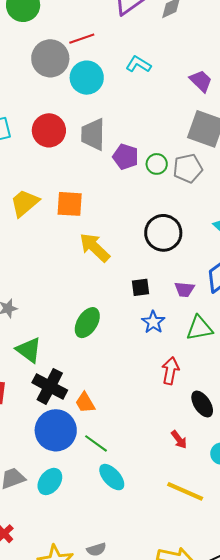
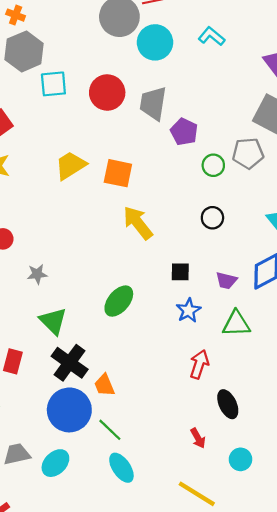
green circle: (157, 164) -> (213, 165), moved
black circle: (163, 233) -> (212, 218), size x0.6

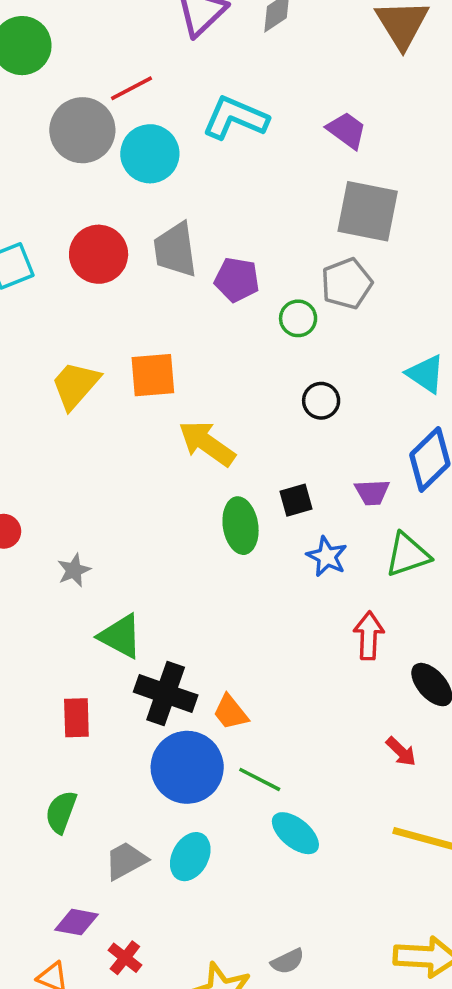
cyan L-shape: (212, 36) -> (235, 118), size x1.5
green ellipse: (119, 301) -> (241, 526), moved, turned -32

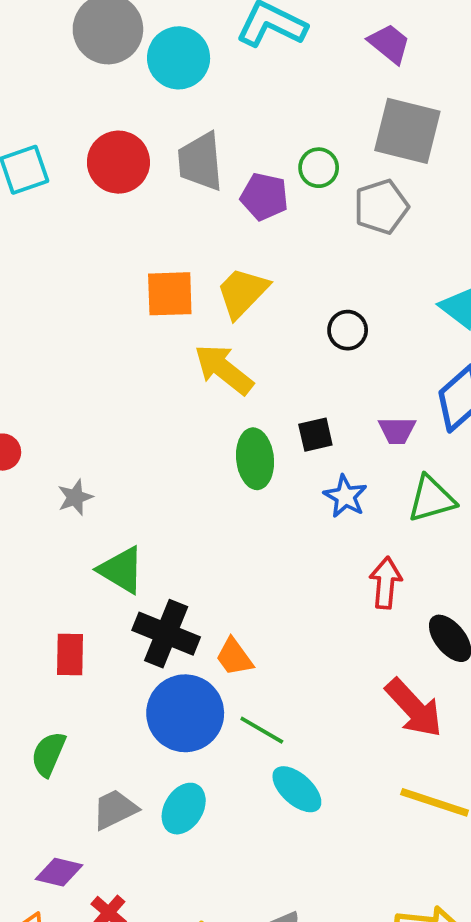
green circle: (298, 318) -> (319, 168), moved
yellow trapezoid: (75, 385) -> (242, 293), moved
red arrow: (401, 751) -> (414, 708), size x1.8

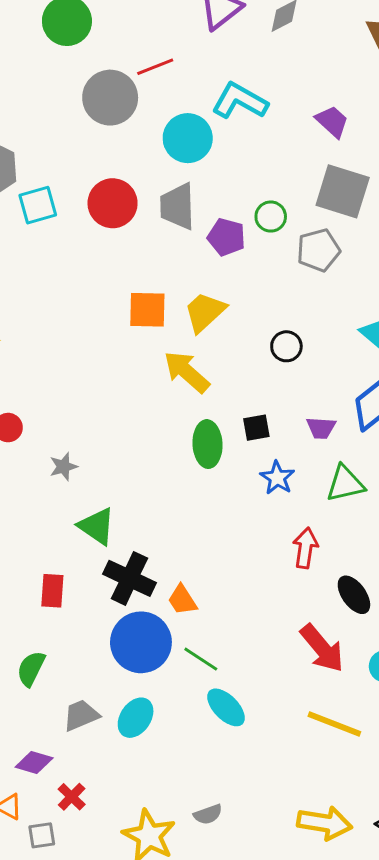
cyan circle: (179, 58) -> (188, 138), moved

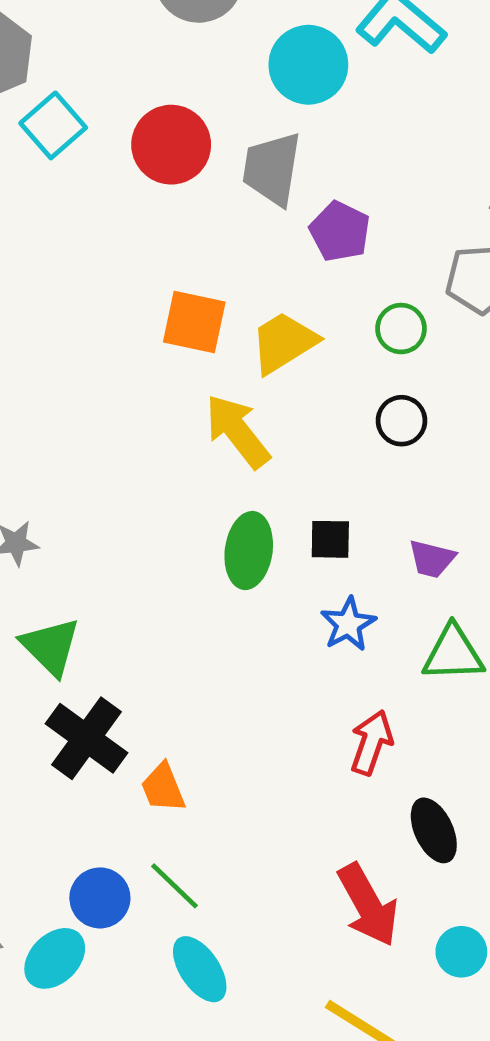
cyan square: (38, 205) -> (53, 125), turned -36
green circle: (271, 217) -> (401, 329), moved
blue circle: (141, 642) -> (100, 898), moved, size x0.6

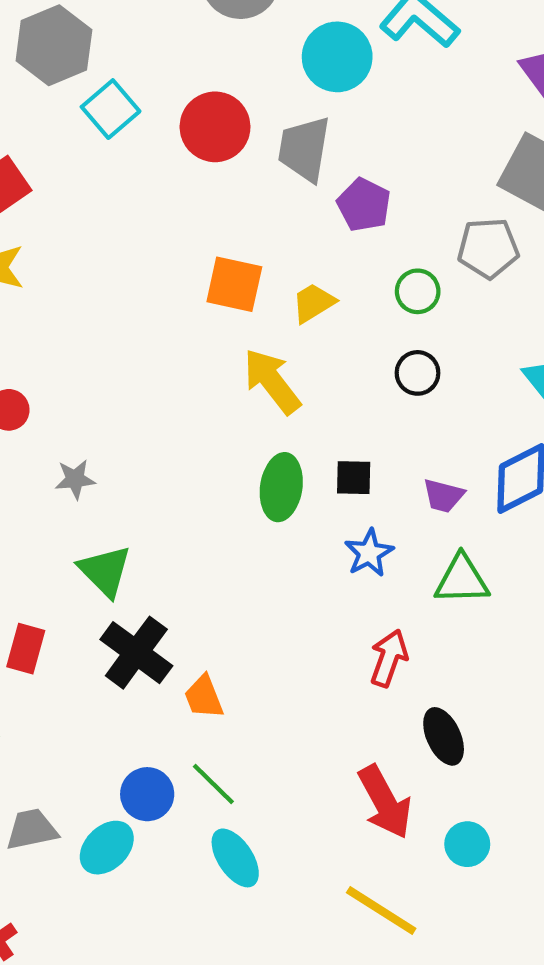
yellow trapezoid: (284, 342) -> (314, 303), size x0.7

